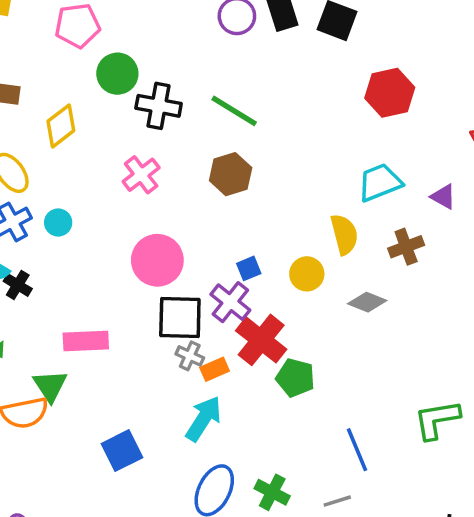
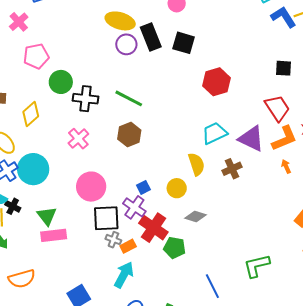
purple triangle: (443, 197) -> (251, 139), size x1.8
cyan circle: (58, 223) -> (33, 169), size x2.0
gray diamond: (367, 302) -> (196, 216), moved
green triangle: (50, 386) -> (47, 216), moved

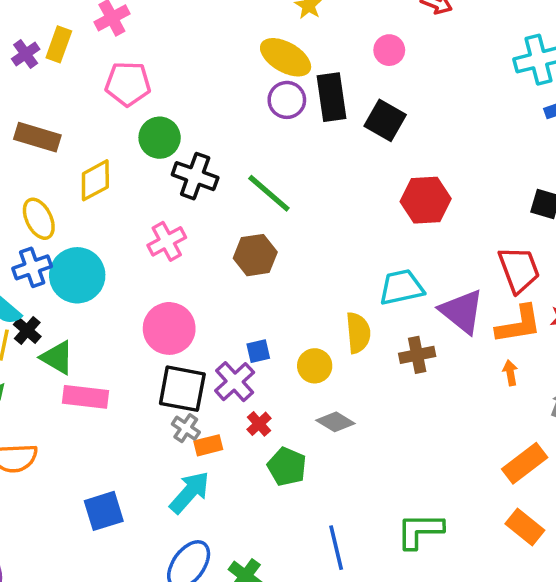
green triangle: (47, 216) -> (57, 358), moved, turned -35
red cross: (153, 228) -> (259, 424), size x0.5

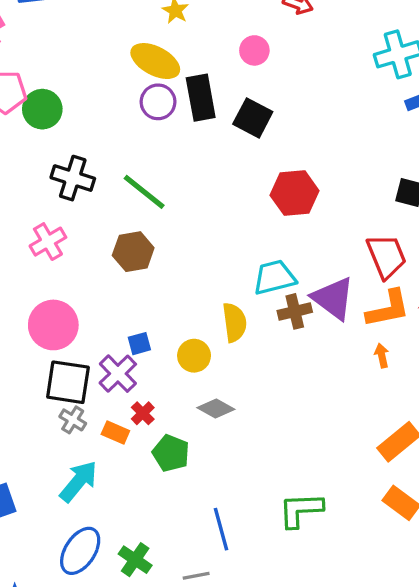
green circle: (160, 138) -> (42, 109), moved
brown cross: (417, 355) -> (295, 311), moved
orange rectangle: (208, 445) -> (115, 433), moved, turned 40

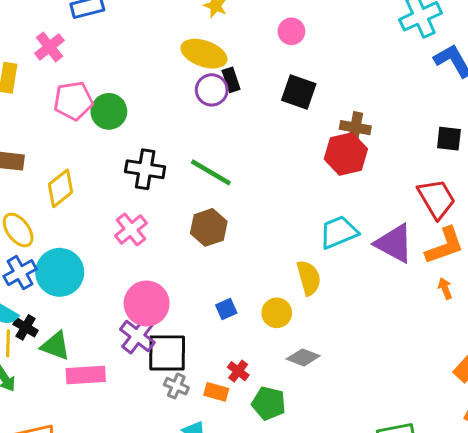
black rectangle: (201, 98) -> (231, 80), moved, size x0.6
brown cross: (295, 311) -> (355, 128), moved, turned 32
purple cross: (118, 374) -> (137, 336), moved

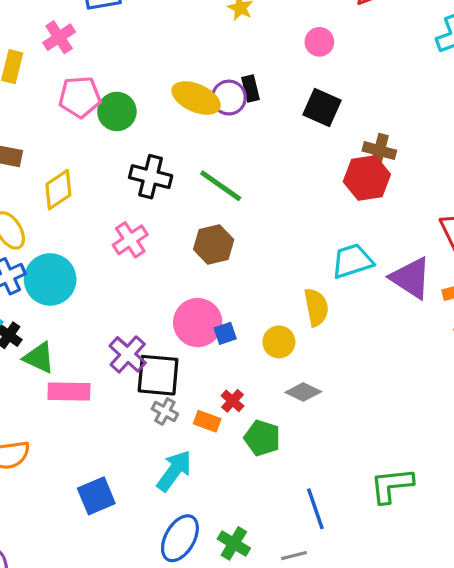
yellow ellipse: (204, 54) -> (196, 98), moved
pink circle: (147, 304) -> (198, 323), moved

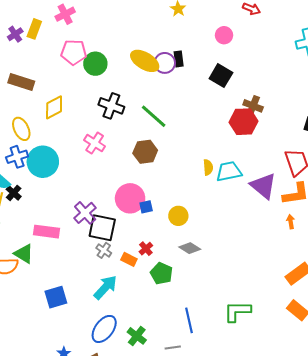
pink cross: (130, 240) -> (95, 143), turned -30
yellow semicircle: (316, 307) -> (208, 167), moved, size x0.7
green triangle: (39, 358) -> (24, 254), moved

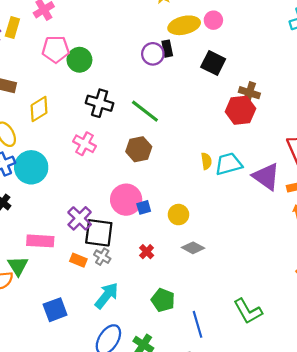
yellow ellipse: (145, 61) -> (184, 25), moved, turned -40
green triangle: (24, 254) -> (18, 266), turned 30
orange rectangle: (129, 259) -> (78, 260), moved
green pentagon: (161, 273) -> (163, 300), moved
green L-shape: (237, 311) -> (248, 311), turned -116

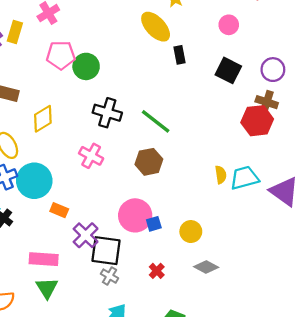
yellow ellipse: (184, 25) -> (156, 27), moved, turned 60
purple circle: (153, 54) -> (273, 70), moved
orange rectangle: (78, 260) -> (59, 210), moved
green triangle: (18, 266) -> (47, 288), moved

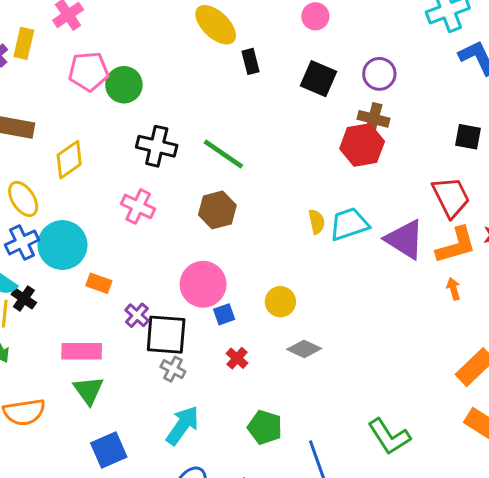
blue square: (154, 224) -> (224, 314), moved
purple cross: (86, 235) -> (137, 315), size x0.7

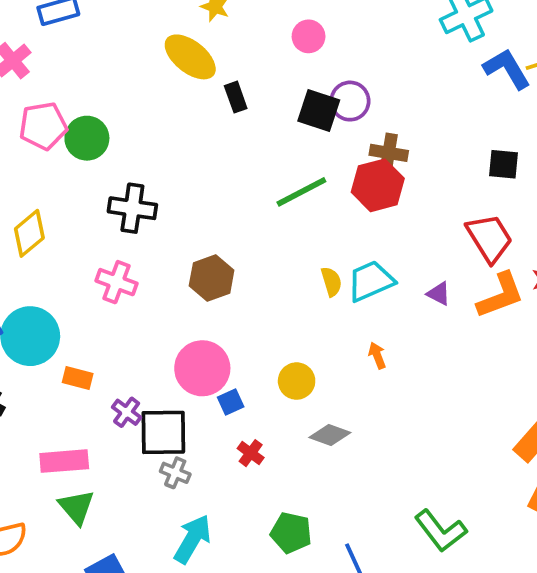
purple circle: (379, 74) -> (350, 101), moved
green line: (223, 154) -> (301, 192), moved, turned -57
purple triangle: (405, 239) -> (439, 294), size x0.5
orange arrow: (453, 289) -> (377, 355), moved

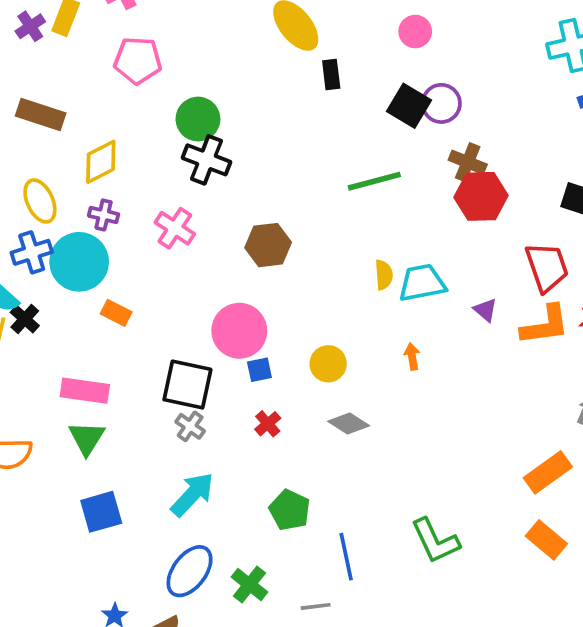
green circle: (87, 138) -> (198, 119), moved
red hexagon: (378, 185) -> (481, 196), moved
purple cross: (127, 412) -> (104, 215), moved, turned -36

